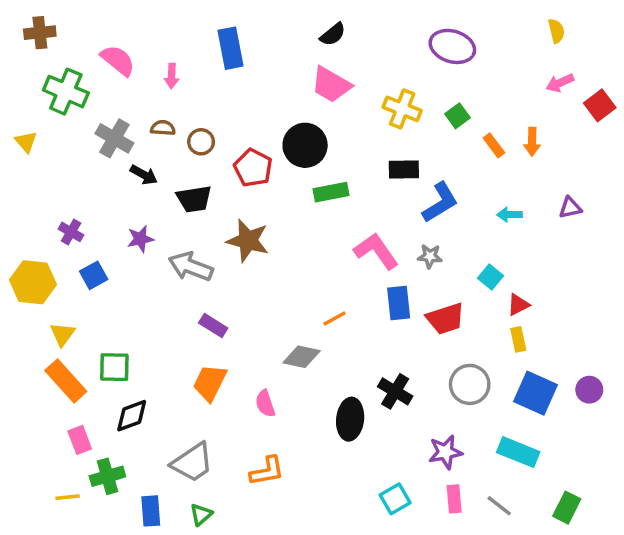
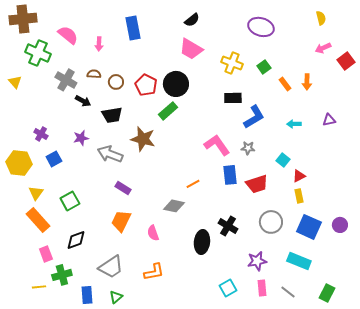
brown cross: (40, 33) -> (23, 19), size x1.5
red pentagon: (253, 168) -> (146, 85), moved
green rectangle: (331, 192) -> (168, 111), moved, turned -30
green square: (114, 367) -> (70, 201), moved, turned -30

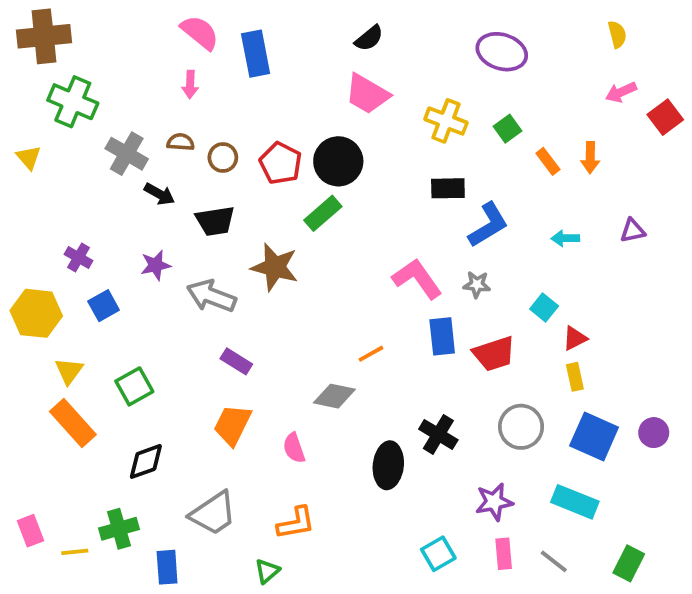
pink semicircle: (68, 35) -> (200, 32), moved
pink rectangle: (46, 254) -> (30, 531), moved
green triangle: (116, 297) -> (267, 571), moved

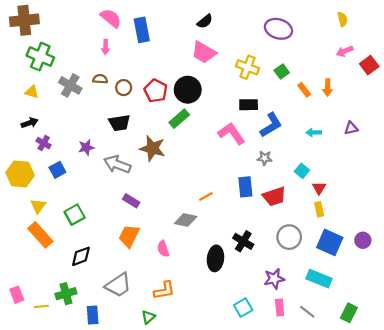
yellow triangle: (29, 158) -> (32, 92), moved, turned -32
black arrow: (159, 194) -> (30, 123), moved, turned -49
pink L-shape: (417, 279) -> (231, 133), moved
red triangle: (575, 338) -> (319, 188), turned -32

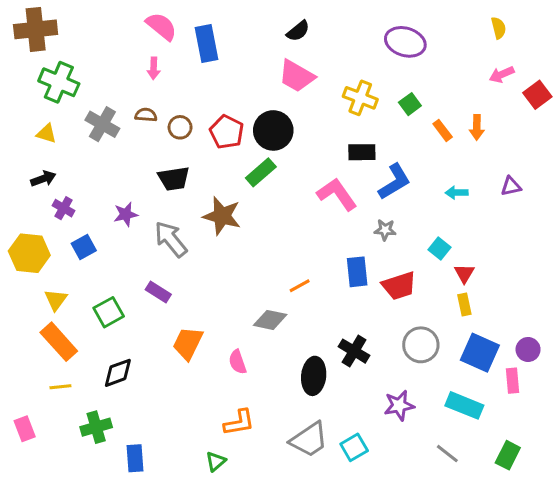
gray arrow: (117, 164) -> (171, 239), turned 30
purple rectangle: (131, 201) -> (158, 292), moved
gray trapezoid: (118, 285) -> (309, 440), moved
yellow line: (41, 306) -> (60, 387), moved
pink rectangle: (280, 308) -> (513, 381), moved

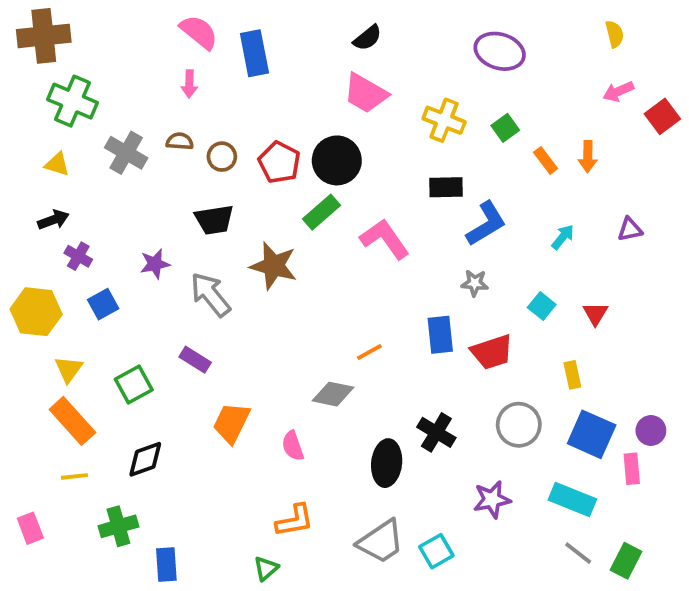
cyan arrow: (457, 193) -> (563, 237), turned 130
pink L-shape: (337, 194) -> (385, 239), moved
red triangle: (464, 273) -> (595, 314), moved
gray line: (447, 454) -> (578, 553), moved

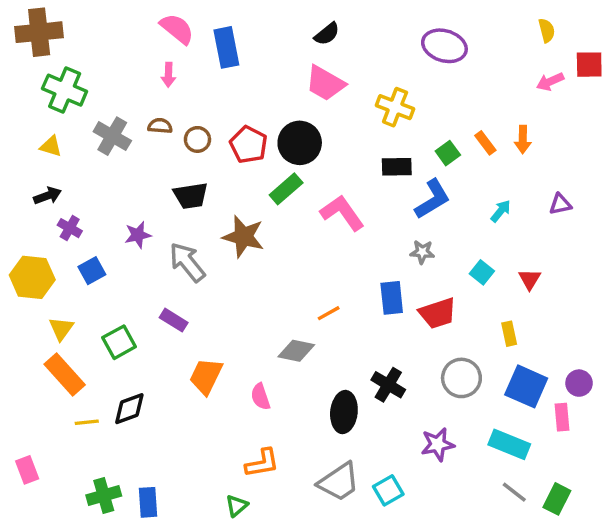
red square: (662, 116) -> (589, 65), moved, turned 36
green square: (505, 128) -> (448, 153), moved
yellow line: (74, 476) -> (87, 422), moved
green cross: (118, 526) -> (104, 495), moved

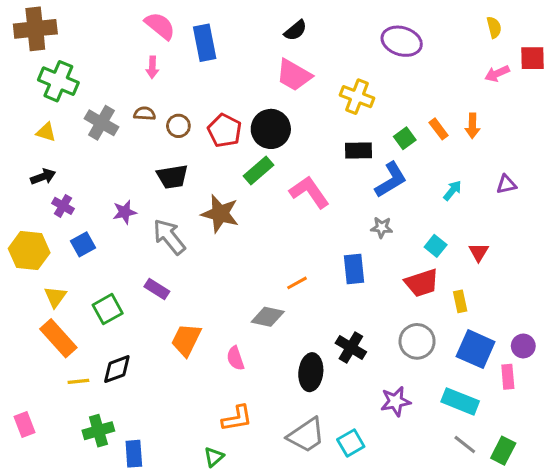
red trapezoid: (438, 313) -> (422, 283), moved
green cross: (104, 495) -> (98, 431), moved

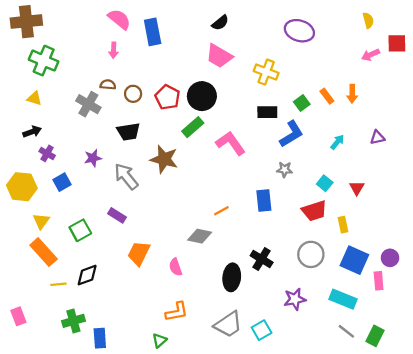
gray cross: (101, 123) -> (88, 104), moved

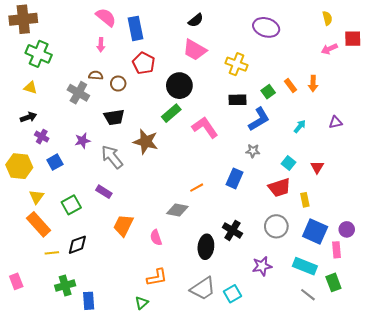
red pentagon: (167, 97) -> (144, 63), moved
blue rectangle: (264, 200) -> (234, 178), turned 30
green rectangle: (375, 336) -> (333, 282), moved, turned -48

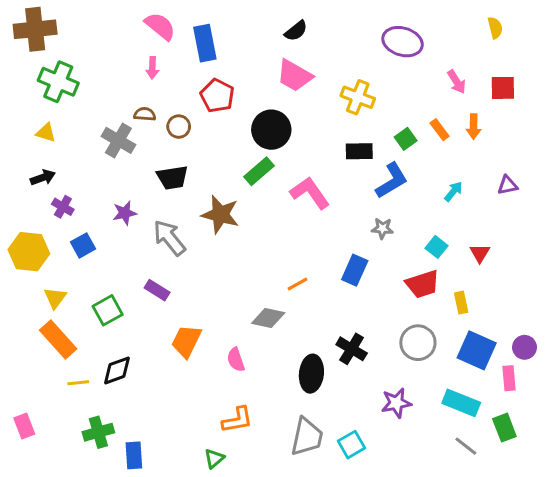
red square: (353, 39) -> (503, 88), moved
pink arrow: (329, 49) -> (457, 82), moved, turned -98
gray trapezoid: (203, 289) -> (307, 437), turned -44

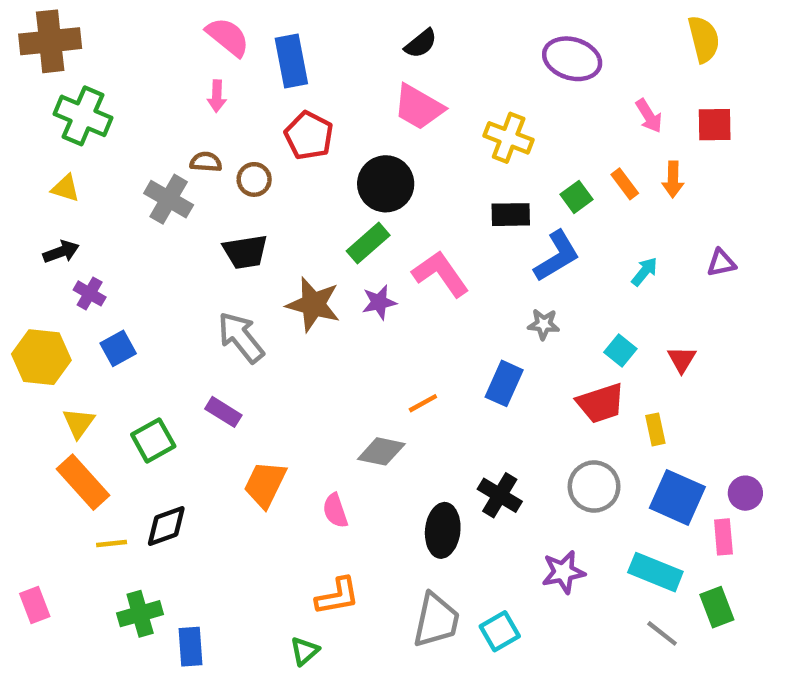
yellow semicircle: (495, 28) -> (704, 39), size x1.5
purple star: (125, 213) -> (379, 302), moved

